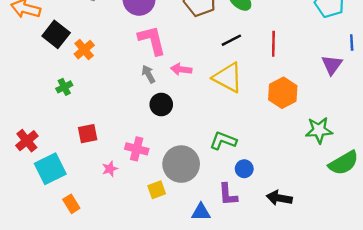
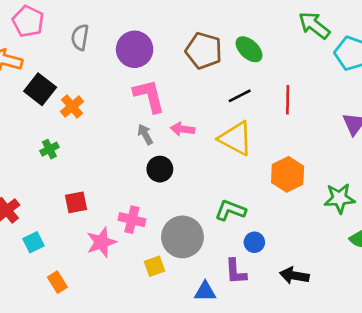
orange hexagon: (283, 93) -> (288, 174), moved
cyan square: (50, 169) -> (33, 242), size x0.6
pink star: (110, 169) -> (101, 242), size x1.6

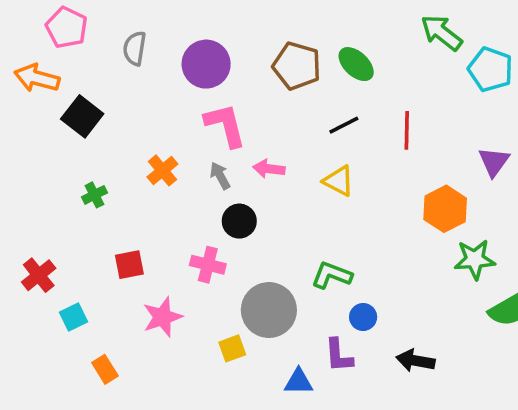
orange cross: (72, 107) -> (162, 170), moved
yellow triangle: (236, 138) -> (339, 181), size x0.7
orange hexagon: (288, 174) -> (445, 209), moved
pink cross: (132, 220) -> (208, 265), moved

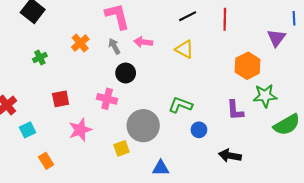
purple L-shape: (339, 355) -> (235, 110), moved

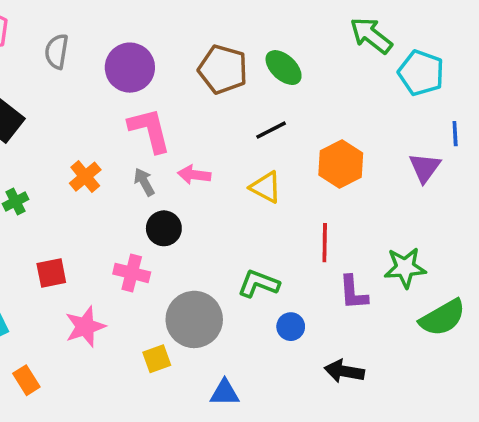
red line: (225, 19) -> (325, 243), moved
orange hexagon: (248, 66) -> (341, 164), moved

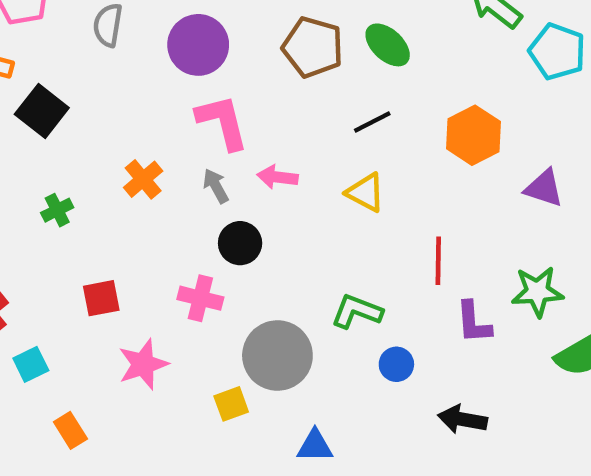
orange hexagon: (341, 164) -> (473, 135), moved
purple triangle: (425, 168) -> (544, 188), moved, turned -48

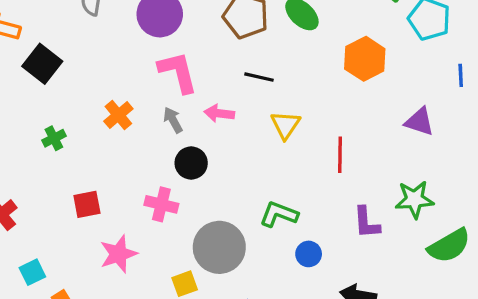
black line: (372, 122) -> (259, 77), moved, turned 40
orange hexagon: (473, 135) -> (365, 59), moved
yellow triangle: (366, 192) -> (285, 125), turned 36
red line: (438, 261) -> (340, 155), moved
cyan square: (31, 364) -> (32, 272), moved

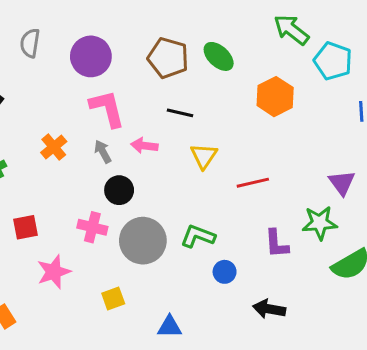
purple triangle: (419, 122) -> (342, 183), moved, turned 36
red line: (340, 155) -> (253, 183), turned 76
gray circle: (219, 247) -> (143, 241), moved

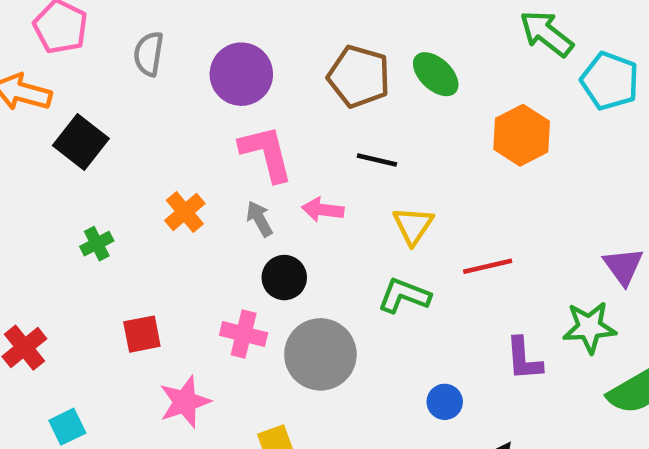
green L-shape: (198, 236) -> (404, 296), moved

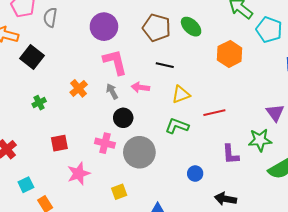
gray semicircle: (149, 54) -> (50, 17), moved
yellow triangle: (413, 226) -> (181, 94), turned 36

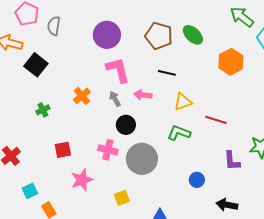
red line: (214, 113) -> (216, 120), turned 30

